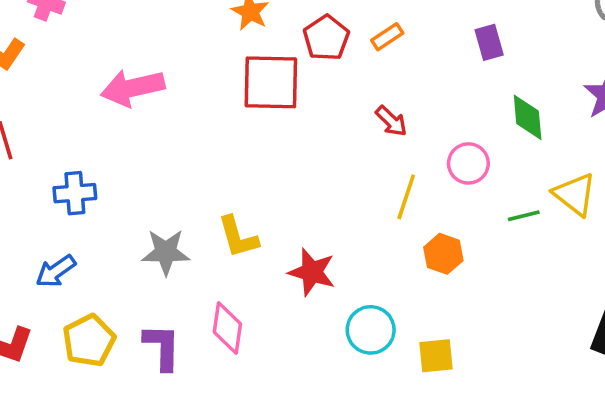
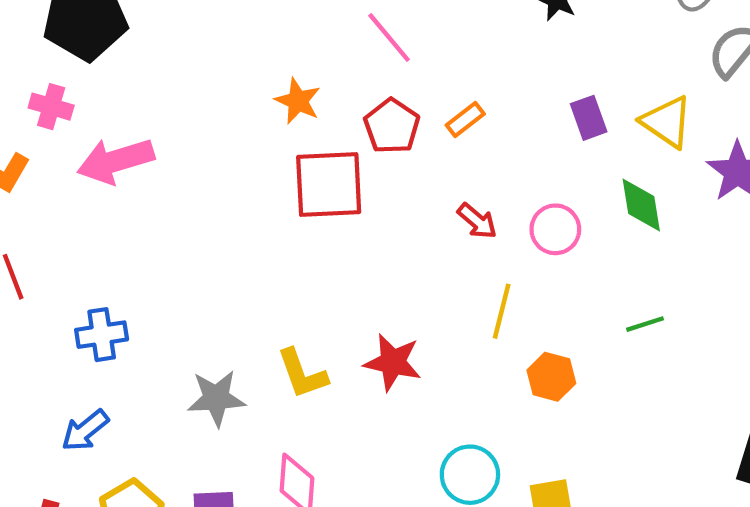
pink arrow: (133, 88) -> (116, 161), moved
pink circle: (468, 163) -> (555, 229), moved
yellow triangle: (575, 194) -> (667, 122), moved
red star: (312, 272) -> (393, 362), moved

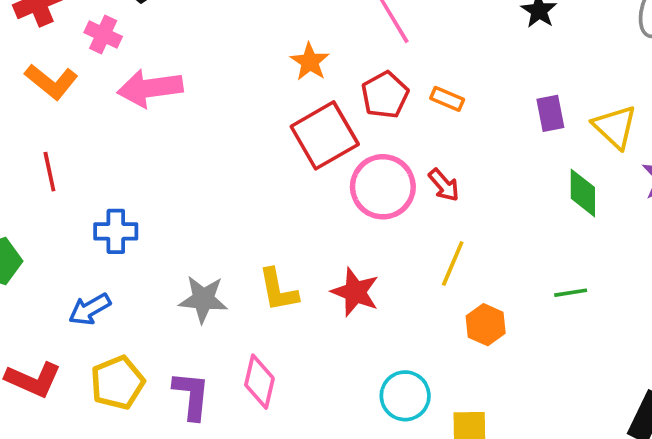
orange rectangle: (465, 120) -> (447, 99), turned 52
red square: (329, 184) -> (325, 135), turned -36
pink circle: (555, 229) -> (383, 187), moved, size x1.5

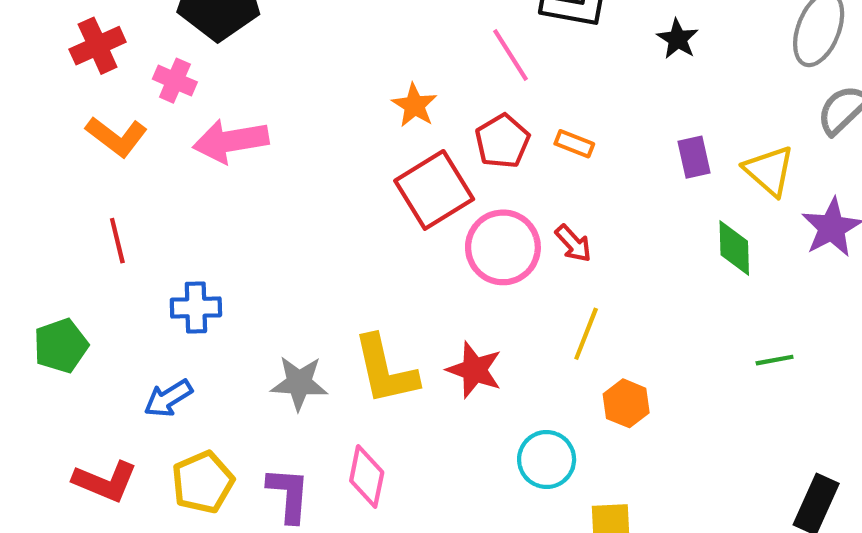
yellow L-shape: (278, 290) -> (385, 370), size x1.4
green line: (571, 293) -> (775, 360), moved
cyan circle: (405, 396) -> (547, 459), moved

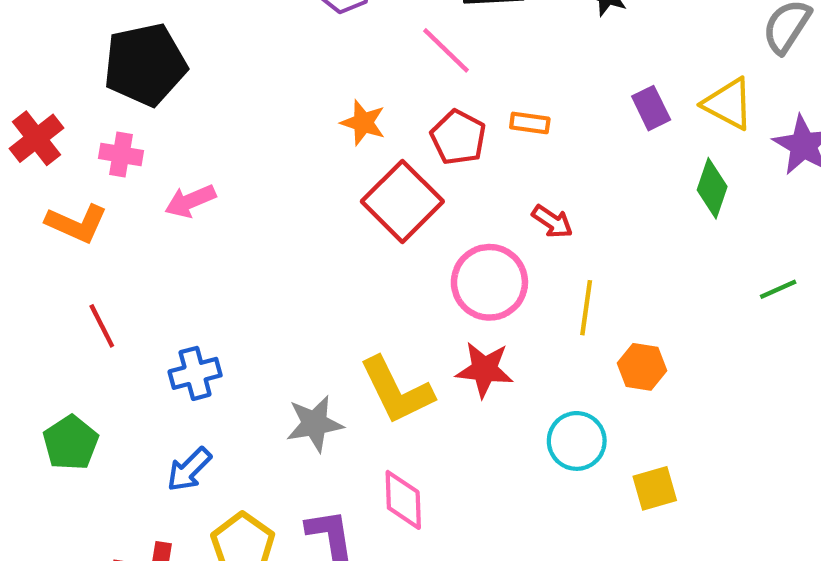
pink arrow: (231, 141) -> (190, 201), size x0.7
pink circle: (503, 247) -> (489, 282), moved
green diamond: (734, 248) -> (712, 188), turned 34

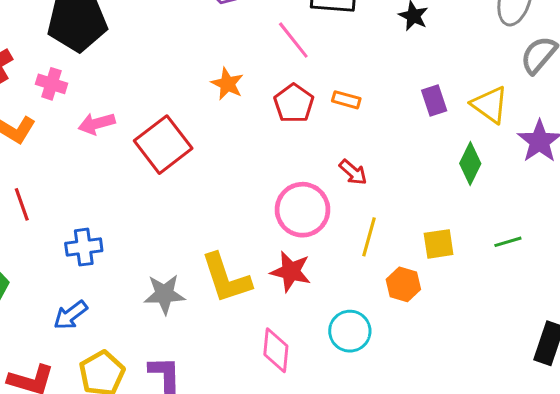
red square: (402, 201) -> (163, 145), moved
yellow square: (655, 488) -> (439, 244), moved
pink diamond: (403, 500) -> (276, 350), moved

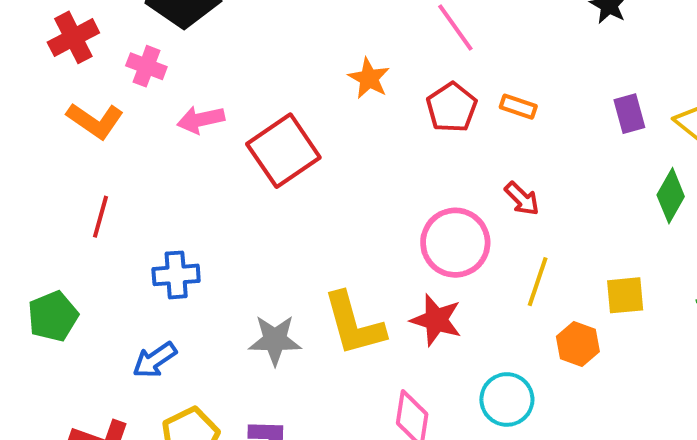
red line: (22, 204) -> (100, 217), turned 32

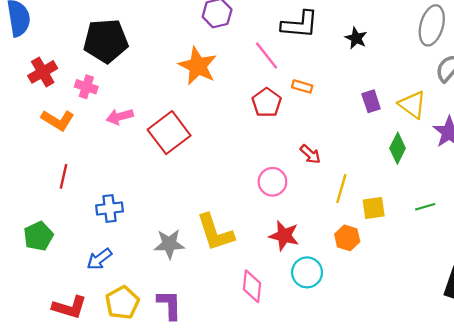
orange star: (369, 78) -> (198, 66), moved, size x1.6
orange rectangle: (518, 107) -> (302, 86), moved
pink circle: (455, 243) -> (272, 182), size x0.7
yellow line: (538, 282) -> (341, 189), moved
red star: (436, 320) -> (284, 236), moved

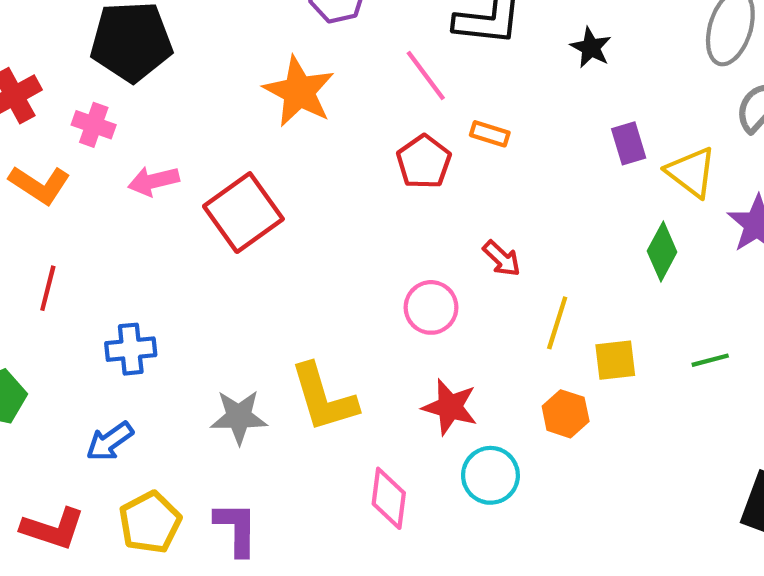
purple rectangle: (371, 101) -> (629, 143), moved

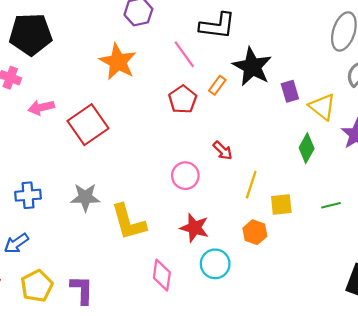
black star: (591, 48) -> (252, 67), moved, size x1.8
orange rectangle: (490, 134) -> (217, 85), turned -72
gray star: (239, 417) -> (85, 197), moved

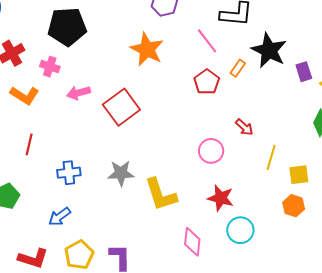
orange hexagon: (255, 232) -> (294, 206), moved

